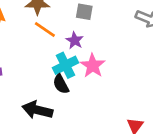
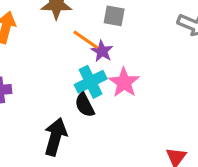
orange line: (45, 29) -> (86, 40), moved
black arrow: (37, 110) -> (55, 137), turned 92

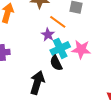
purple star: (102, 51) -> (48, 35), moved
pink star: (124, 82) -> (81, 49), turned -30

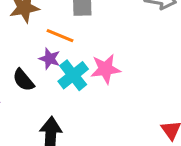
black semicircle: (56, 63) -> (23, 80), moved

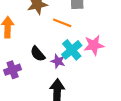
purple star: (50, 59) -> (58, 61), moved

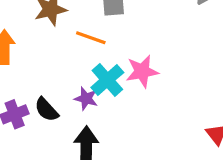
black semicircle: (38, 54) -> (46, 110), moved

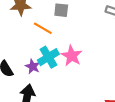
pink star: (142, 71) -> (72, 56), turned 30

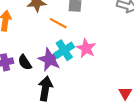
purple star: (33, 66) -> (50, 59), size x1.6

